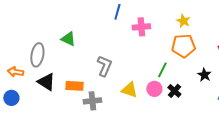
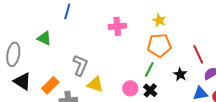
blue line: (117, 12) -> (67, 11), moved
green line: (162, 70) -> (149, 69), moved
orange rectangle: (74, 86) -> (50, 85), turned -48
yellow triangle: (129, 90) -> (95, 84), moved

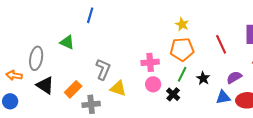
pink cross: (117, 26) -> (150, 62), moved
red line: (198, 54) -> (221, 44), moved
green line: (149, 69) -> (182, 74), moved
pink circle: (130, 88) -> (153, 84), moved

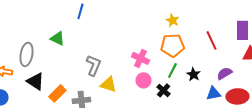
pink cross: (150, 62) -> (140, 58), turned 30
orange rectangle: (73, 89) -> (57, 93), moved

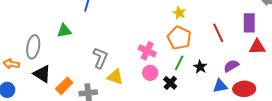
green triangle: (57, 38) -> (64, 31), turned -35
orange pentagon: (172, 45) -> (179, 38), turned 30

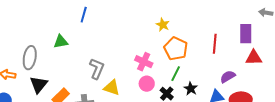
yellow star: (179, 13) -> (163, 25), moved
red line: (218, 33) -> (215, 44), turned 30
black star: (200, 67) -> (191, 89), moved
black triangle: (42, 74) -> (39, 85), turned 36

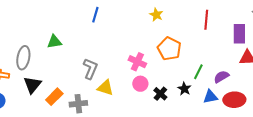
blue line: (84, 15) -> (95, 15), moved
yellow star: (163, 25) -> (156, 15), moved
red line: (215, 44) -> (206, 20), moved
green line: (176, 74) -> (198, 72), moved

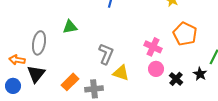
black triangle: (32, 85) -> (36, 74), moved

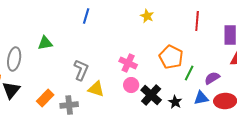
orange pentagon: (185, 34) -> (171, 57), moved
black star: (200, 74) -> (175, 102), moved
black cross: (176, 79) -> (151, 95), size x1.5

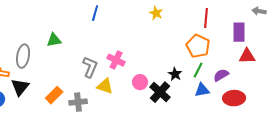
orange pentagon: (171, 57) -> (198, 46), moved
pink cross: (128, 63) -> (116, 60), moved
blue triangle: (201, 98) -> (202, 90), moved
black star: (175, 102) -> (175, 74), moved

